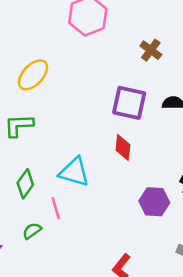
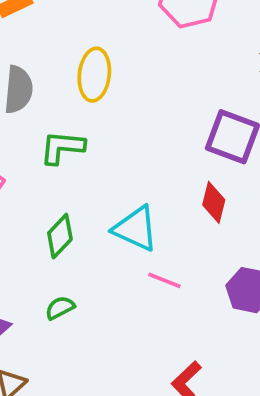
yellow ellipse: (33, 75) -> (94, 75), turned -44
pink line: (56, 208) -> (164, 280), moved, turned -60

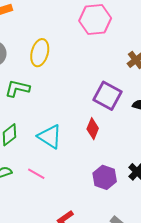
pink line: (164, 280) -> (36, 174), moved

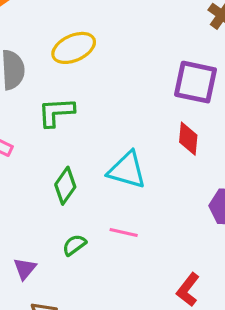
yellow ellipse: (40, 53) -> (74, 48), turned 68

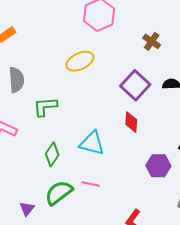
yellow ellipse: (74, 48) -> (80, 61), moved
purple square: (195, 82) -> (135, 85), turned 32
green semicircle: (74, 245) -> (59, 193), size x1.8

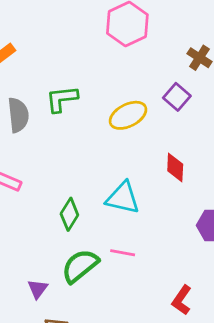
yellow ellipse: (80, 61) -> (128, 115), moved
purple square: (135, 85) -> (177, 97), moved, size x0.7
green L-shape: (45, 107) -> (62, 99), moved

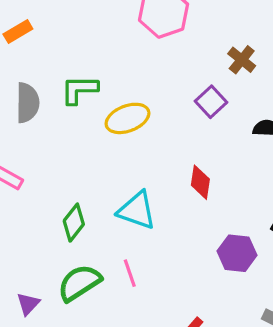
yellow ellipse: (128, 115) -> (128, 118), moved
pink line: (123, 253) -> (130, 273), turned 55

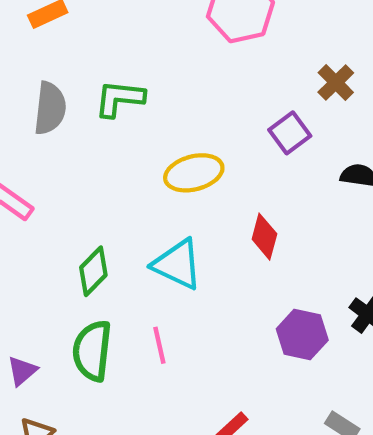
yellow ellipse: (128, 118) -> (194, 173), moved
green semicircle: (79, 283) -> (92, 351), turned -57

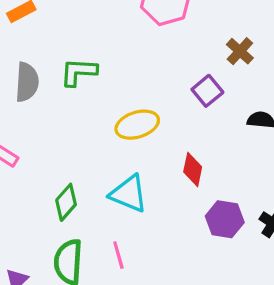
purple hexagon: (302, 334) -> (225, 219), moved

